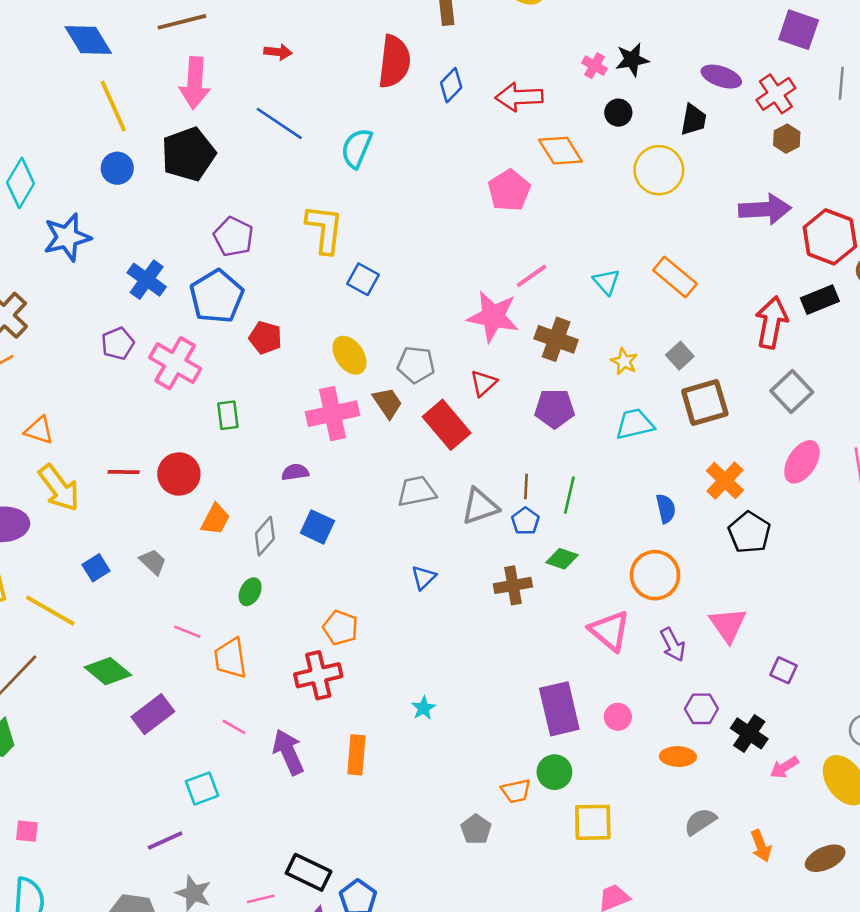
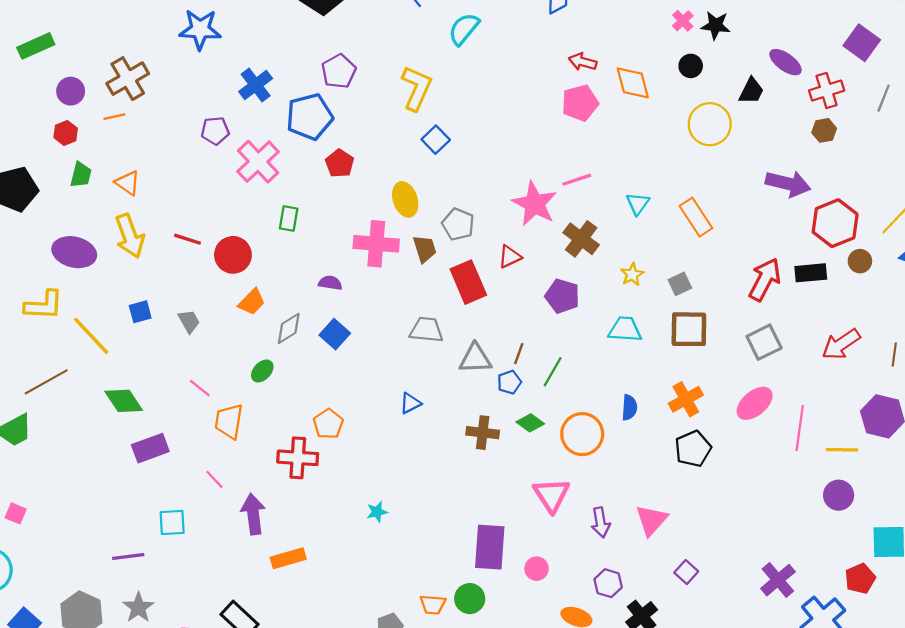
red arrow: (519, 97) -> (583, 62), moved, size x0.7
orange circle: (655, 575) -> (582, 434), moved
orange rectangle: (356, 755) -> (288, 558), moved, turned 52

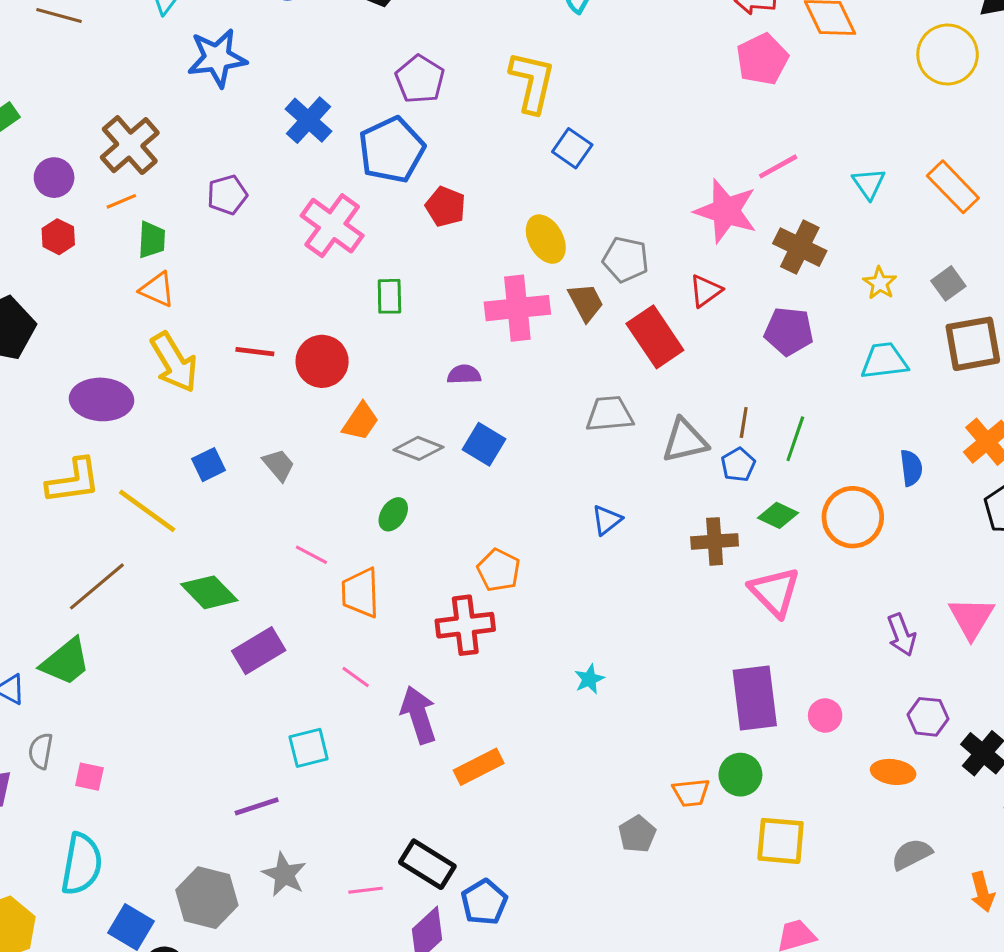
purple pentagon: (215, 131) -> (227, 195), moved
green trapezoid: (81, 175) -> (152, 240), moved
gray diamond: (289, 328) -> (419, 448), turned 64
pink triangle: (552, 495) -> (775, 592), moved

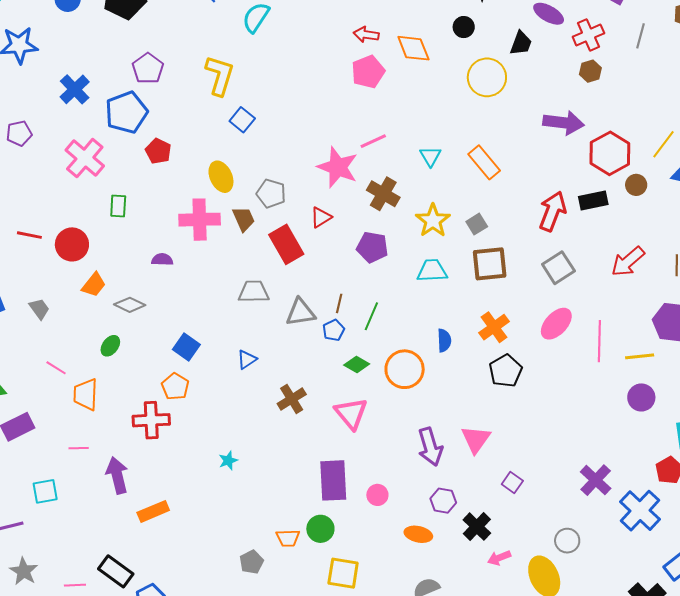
yellow star: (880, 283) -> (433, 221), size x1.6
blue square: (484, 444) -> (186, 347), moved
brown cross: (715, 541) -> (292, 399), moved, turned -32
purple arrow: (902, 635) -> (430, 447), size x1.4
pink line: (356, 677) -> (79, 448), turned -42

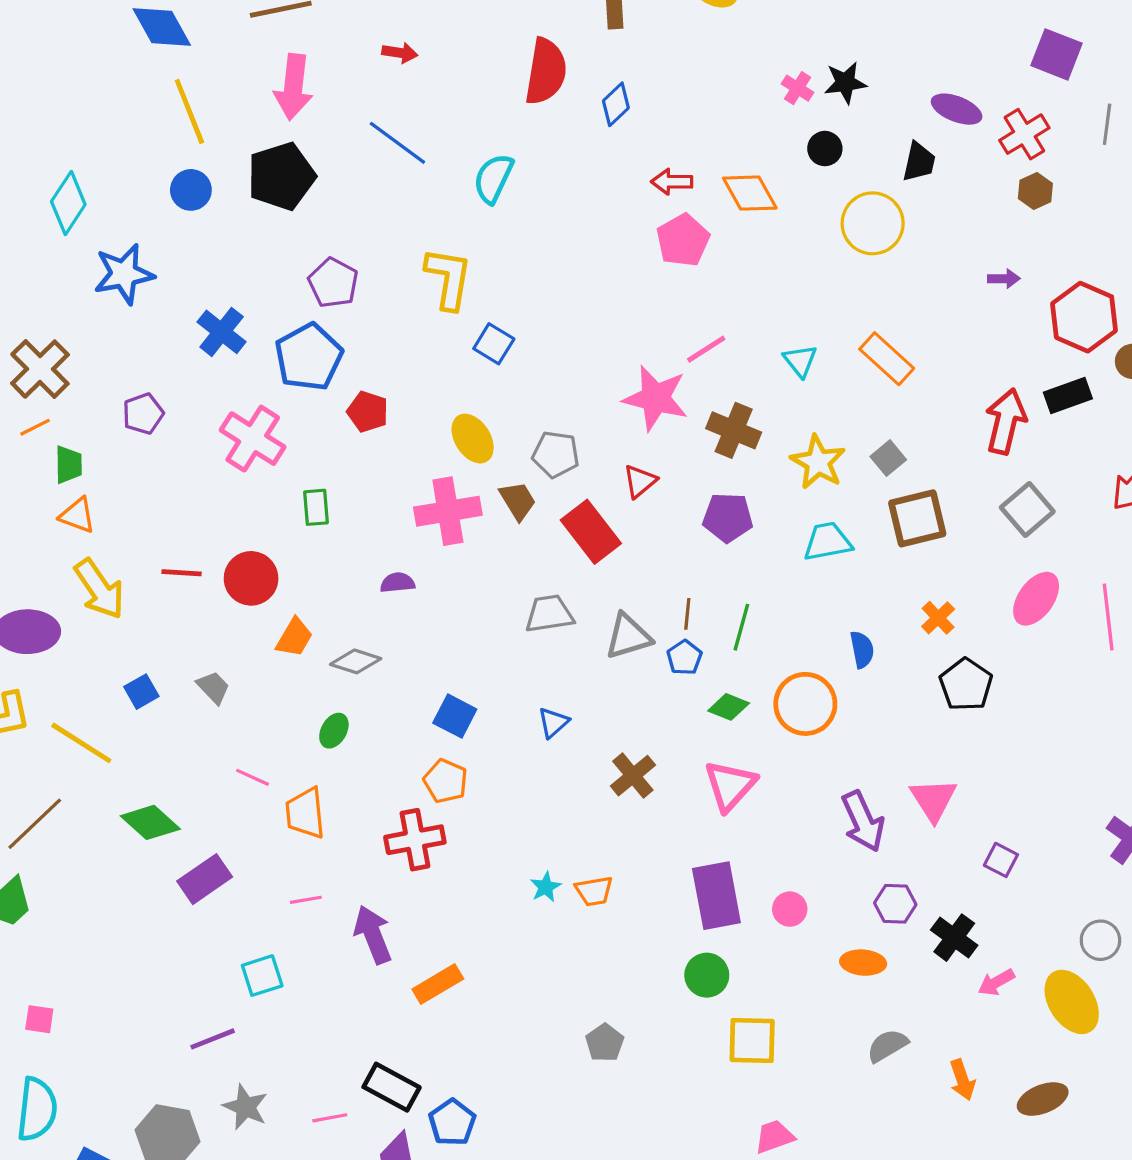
purple arrow: (564, 123) -> (1004, 279), size x0.5
orange cross: (494, 327) -> (938, 618), size x0.7
pink triangle: (351, 413) -> (730, 785), turned 30
orange trapezoid: (288, 538) -> (594, 891), moved

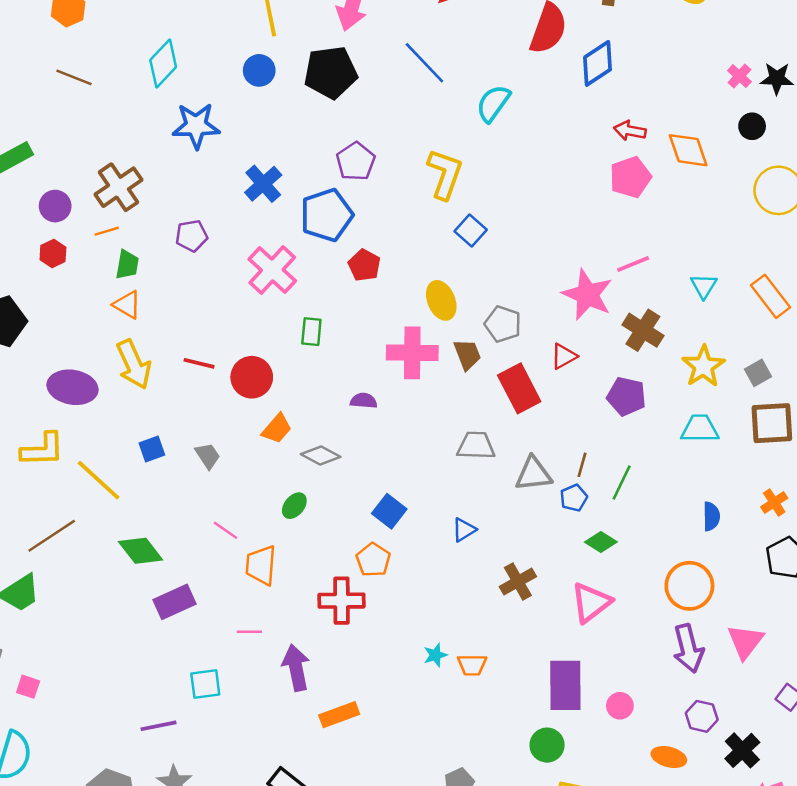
blue diamond: (616, 104) -> (598, 63), size x1.4
orange circle: (805, 704) -> (689, 586), moved

